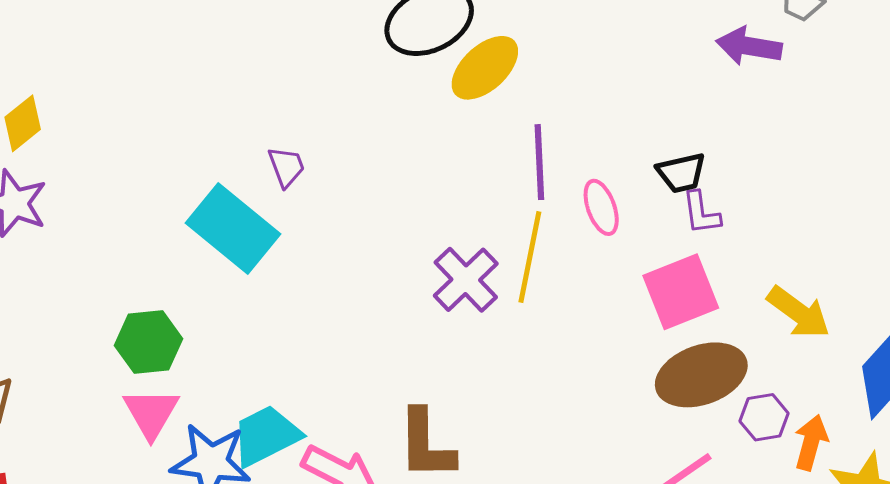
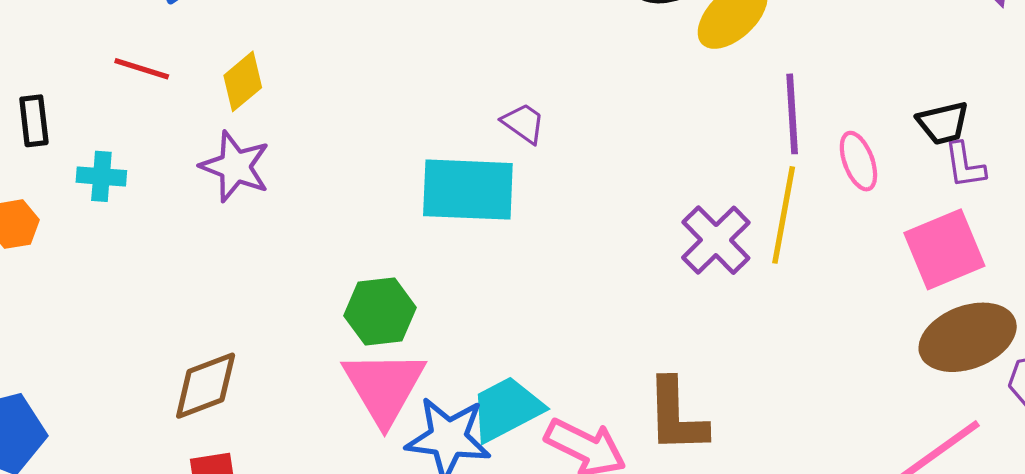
purple trapezoid: (286, 167) -> (524, 123), turned -33
cyan rectangle: (233, 228) -> (468, 190), turned -36
pink triangle: (151, 413) -> (384, 387), size x1.4

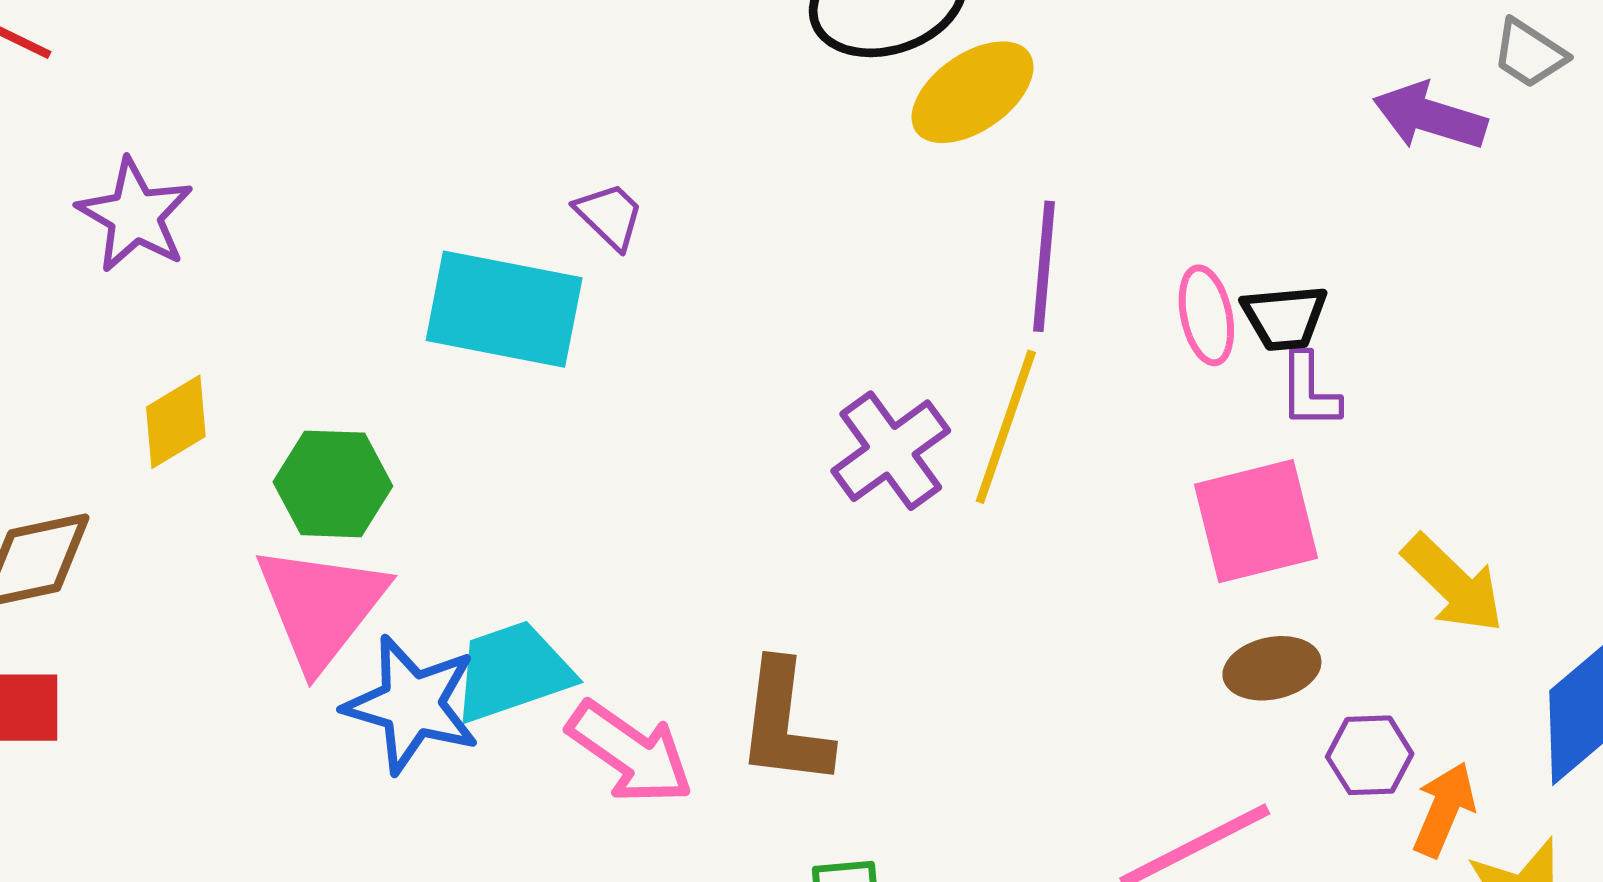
yellow diamond: (243, 81) -> (176, 422), moved
pink ellipse: (858, 161) -> (1206, 315), moved
brown ellipse: (968, 337) -> (1272, 668), size x0.6

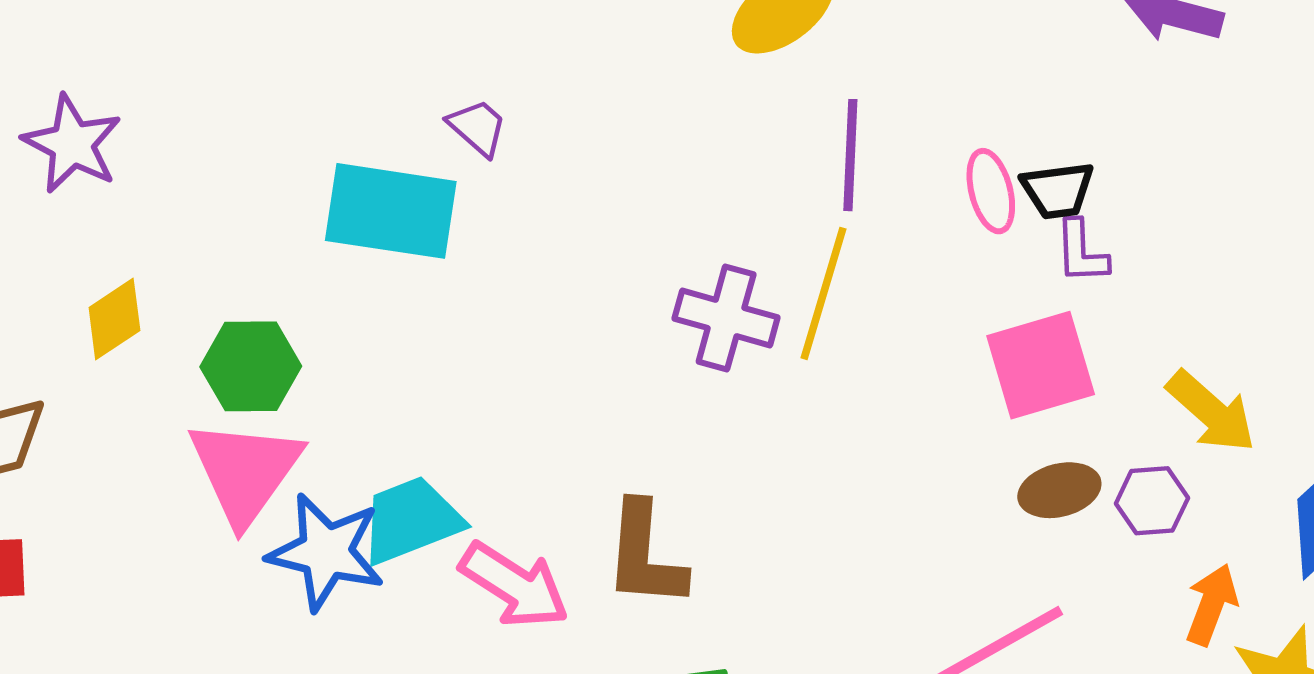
purple cross: (891, 451) -> (726, 318), turned -36
purple hexagon: (1370, 755) -> (1152, 501), moved

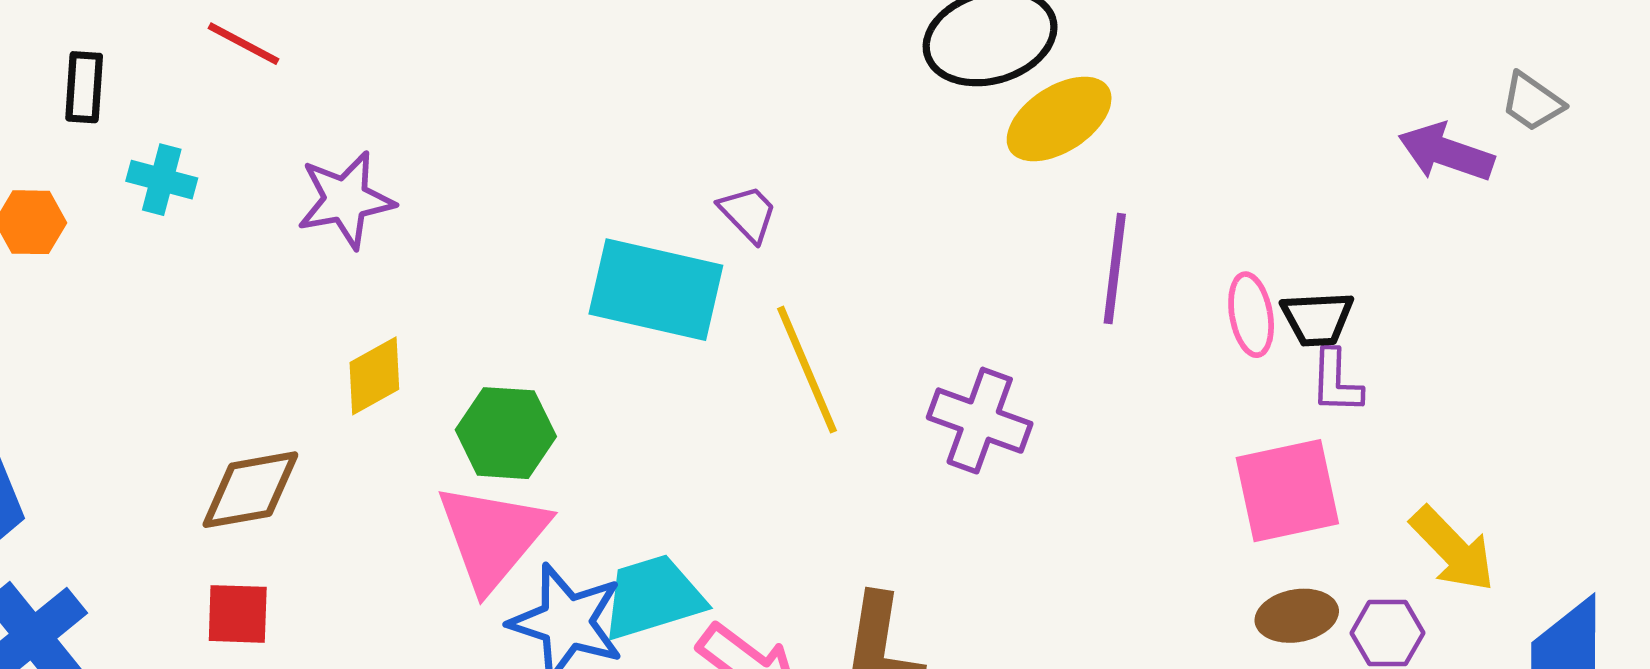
purple star: (72, 144) -> (346, 200), turned 30
yellow line: (823, 293) -> (807, 370), moved, turned -44

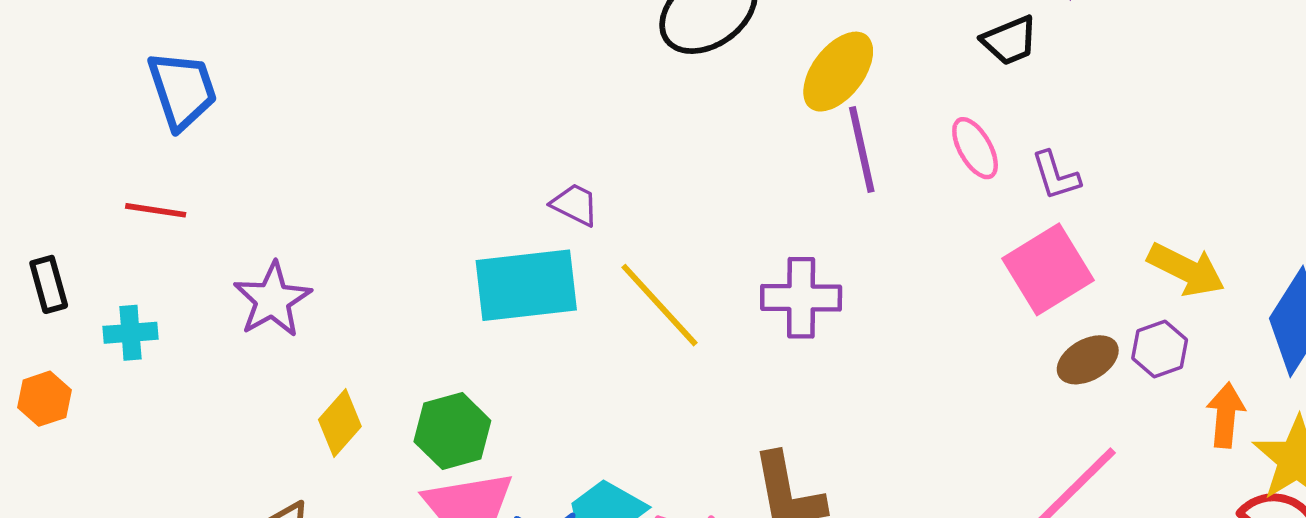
yellow ellipse: (1059, 119) -> (838, 72), moved
black trapezoid: (1317, 319) -> (1010, 41), moved

